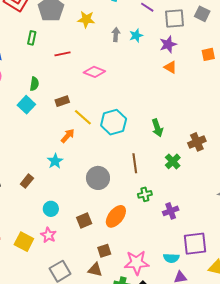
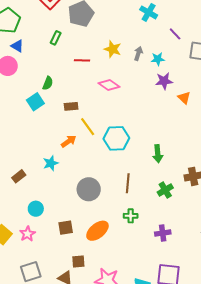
yellow star: (86, 19) -> (113, 49), moved
purple star: (168, 44) -> (164, 81), moved
purple cross: (171, 211) -> (163, 233), moved

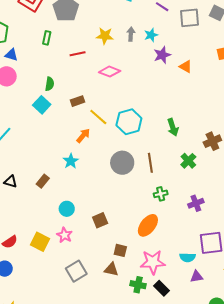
gray circle: (89, 189) -> (122, 163), moved
orange ellipse: (97, 231) -> (148, 225), moved
brown square: (78, 262) -> (120, 250), turned 32

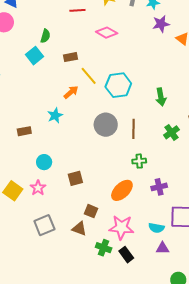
brown rectangle: (43, 181) -> (24, 131), turned 32
purple cross: (196, 203) -> (159, 187), moved

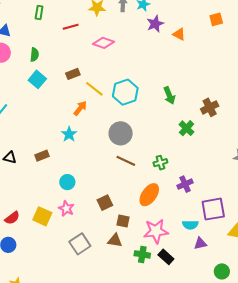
green semicircle: (45, 36) -> (34, 55), moved
brown line: (134, 129) -> (126, 161), moved, turned -54
brown square: (75, 178) -> (105, 203), moved

